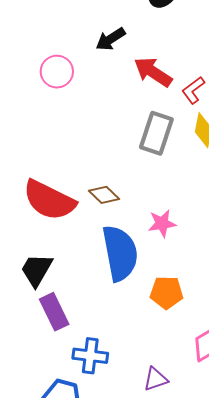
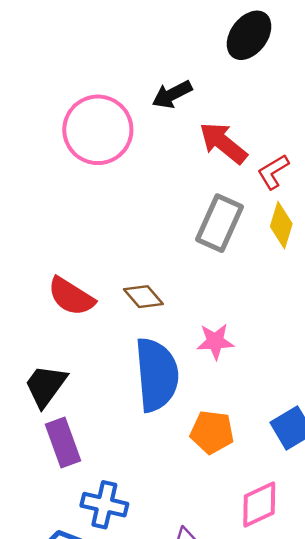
pink circle: (57, 72) -> (98, 130), size x1.6
red semicircle: (49, 200) -> (71, 297), size x0.7

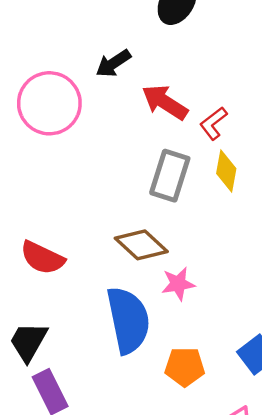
brown diamond: (143, 297) -> (141, 245), moved, size x1.4

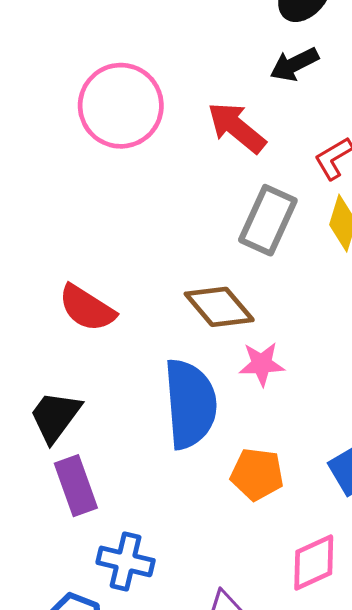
black arrow: (113, 63) -> (294, 64), moved
red arrow: (165, 102) -> (237, 128), moved

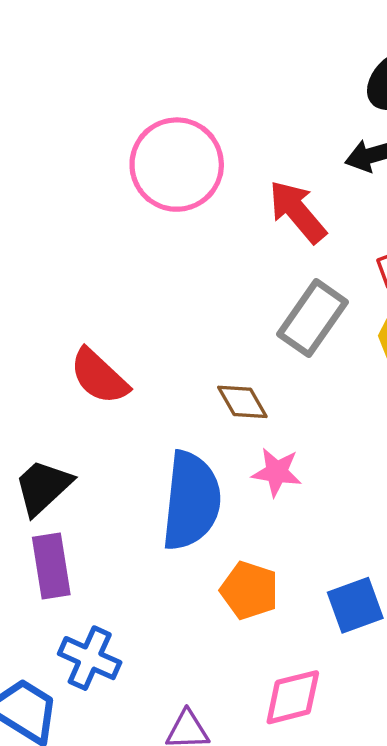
brown diamond: (219, 307) -> (242, 402), size x0.7

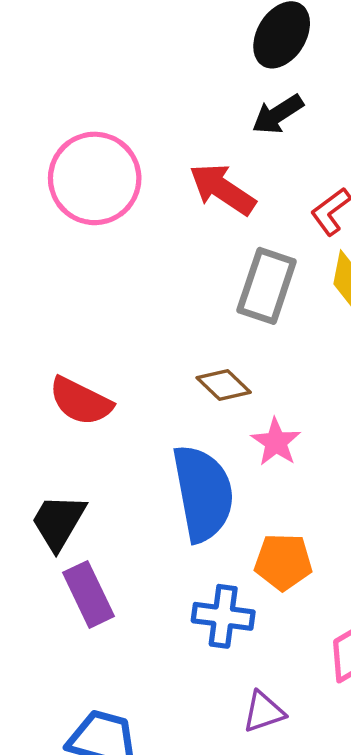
pink star: (277, 472) -> (276, 442), turned -30
blue cross: (90, 658) -> (223, 616), moved

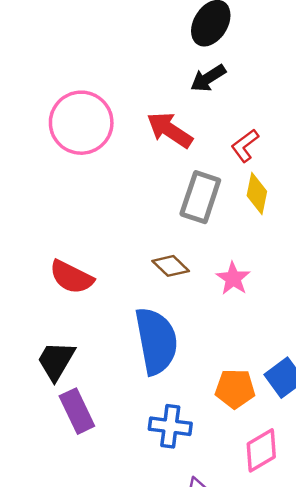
pink star: (276, 442) -> (233, 278), moved
orange pentagon: (283, 562) -> (235, 389), moved

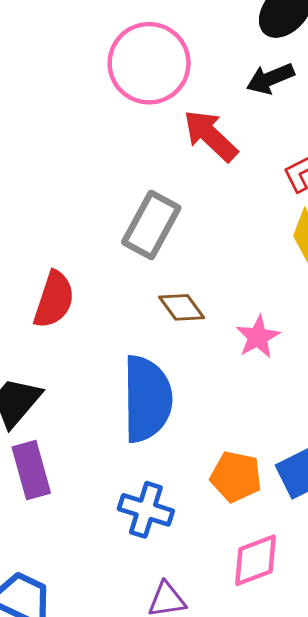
pink circle: (81, 123) -> (149, 63), moved
gray rectangle: (200, 197) -> (151, 225), moved
red semicircle: (71, 277) -> (54, 300), turned -108

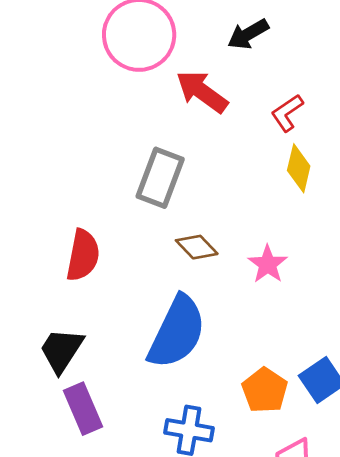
blue semicircle: (147, 399) -> (177, 332), turned 34
orange pentagon: (236, 477) -> (265, 390), turned 30

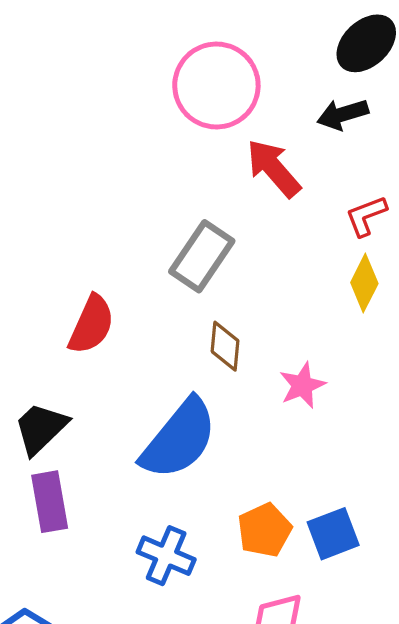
brown diamond: (197, 247) -> (225, 346), turned 36

